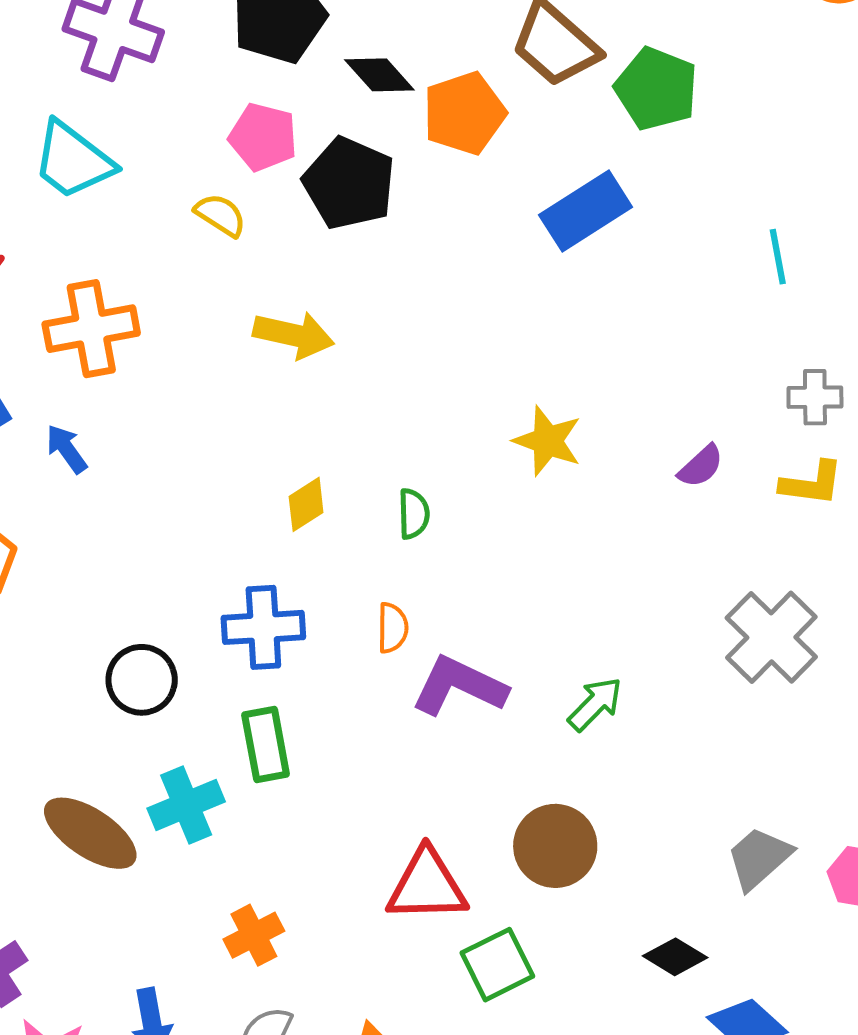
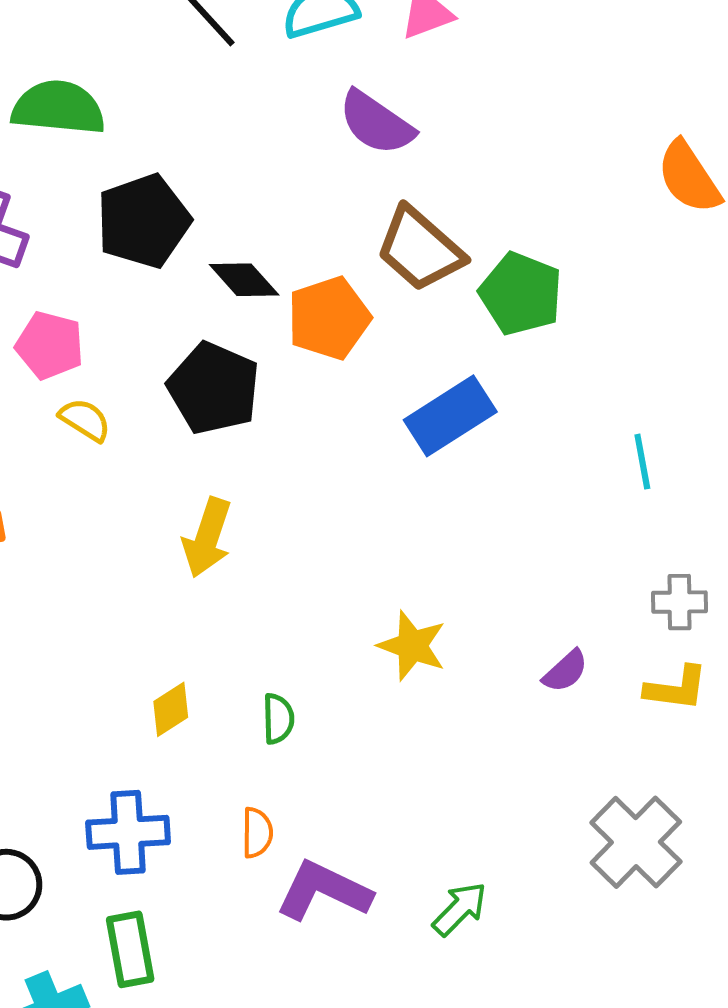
pink pentagon: (263, 137) -> (50, 345), moved
yellow arrow: (294, 335) -> (207, 538), moved, turned 96

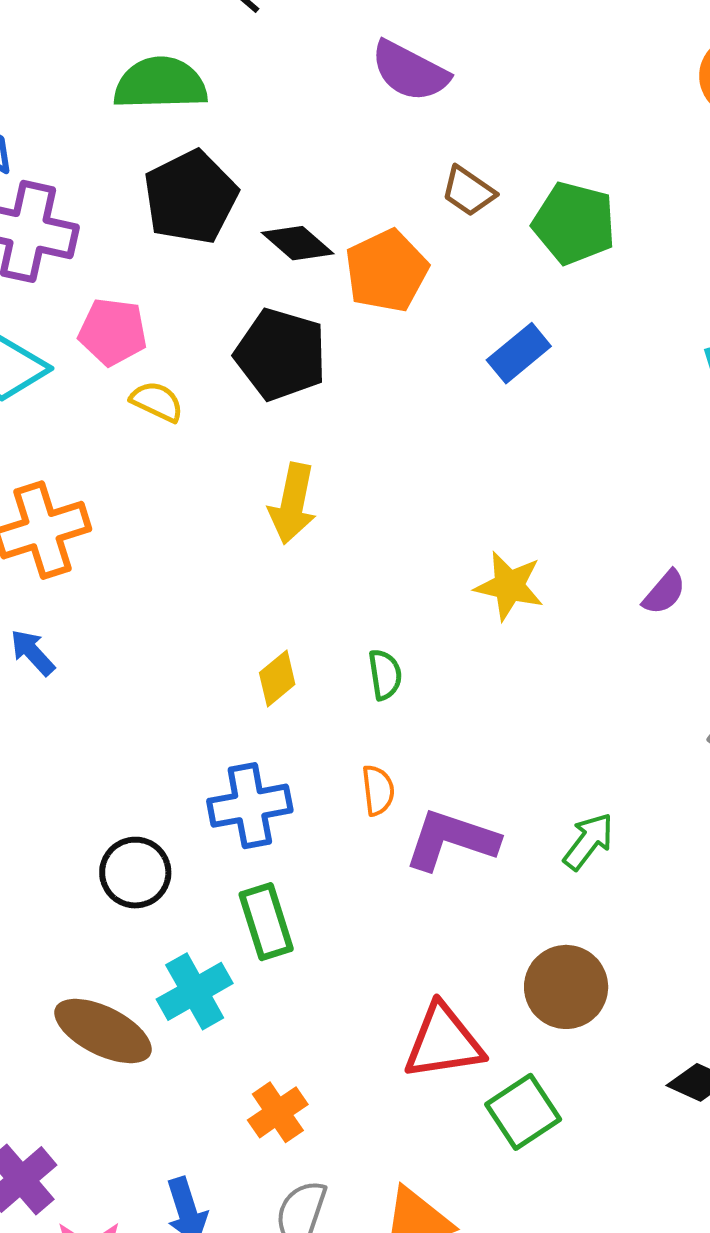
green semicircle: (58, 108) -> (160, 84), moved
brown trapezoid: (420, 249) -> (468, 191), size x0.6
blue rectangle: (450, 416) -> (519, 353), size x0.7

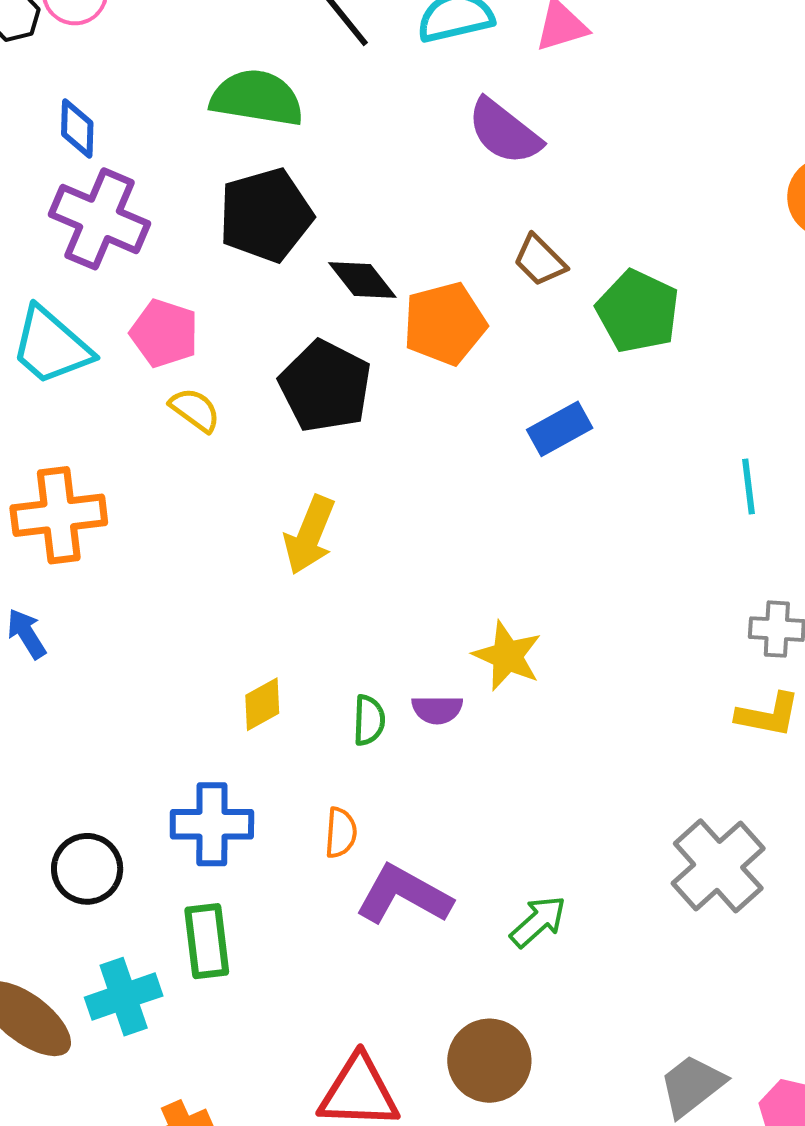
purple semicircle: (664, 592) -> (437, 710), moved, turned 39

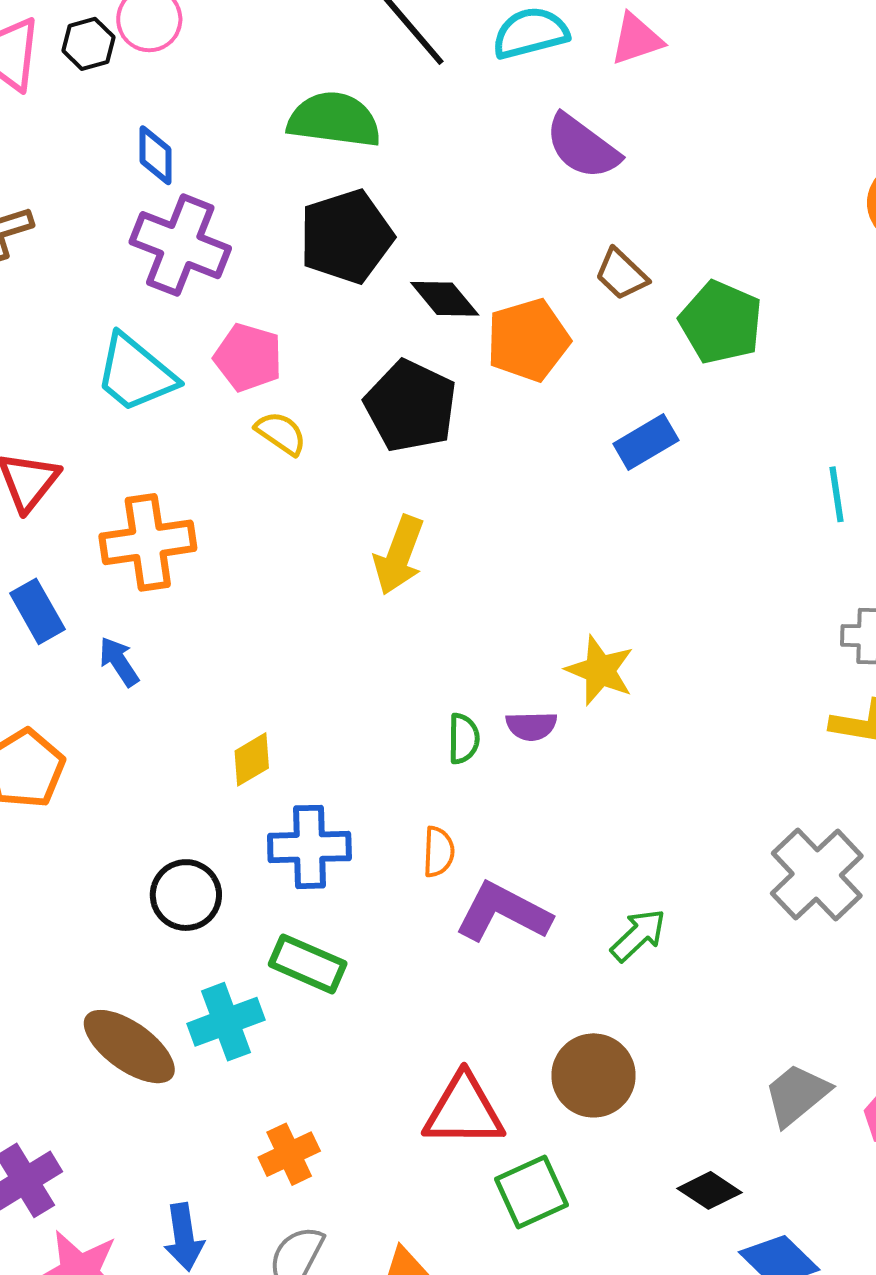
yellow diamond: (262, 704) -> (252, 759), moved
green rectangle: (207, 941) -> (308, 964), turned -58

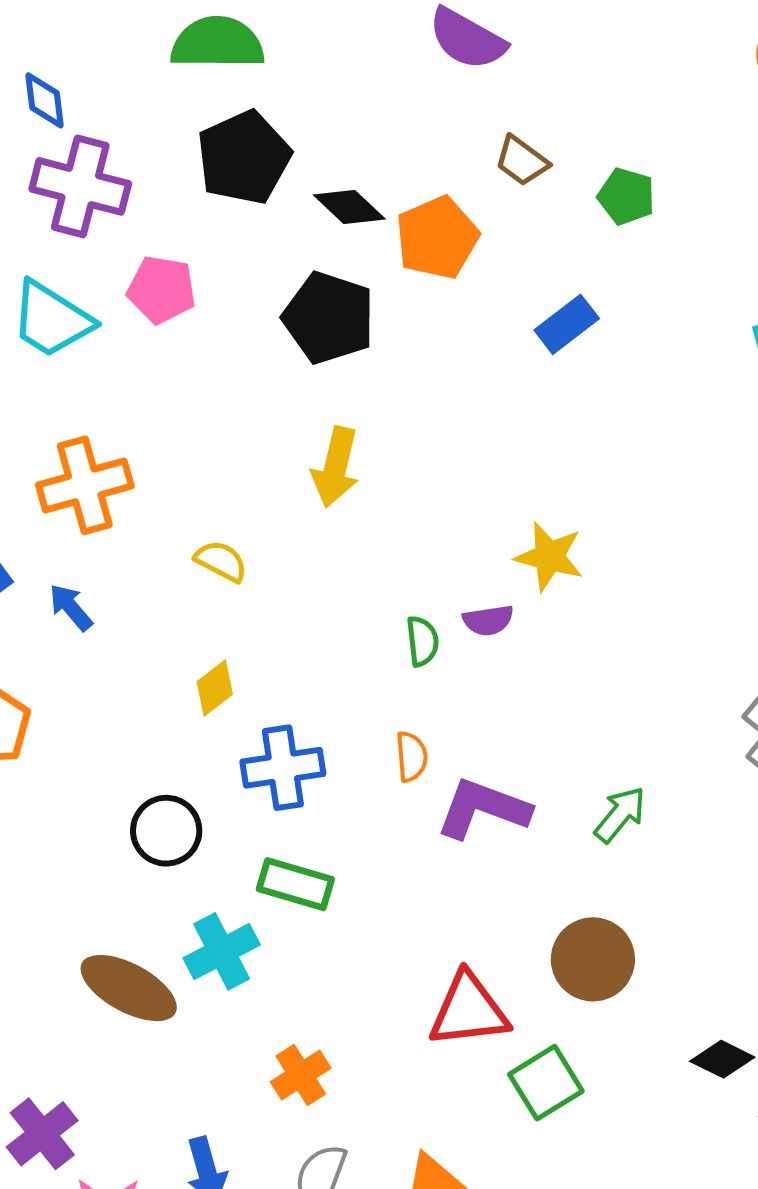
green pentagon: (721, 322) -> (626, 196), size x0.7
yellow semicircle: (281, 433) -> (221, 561), moved

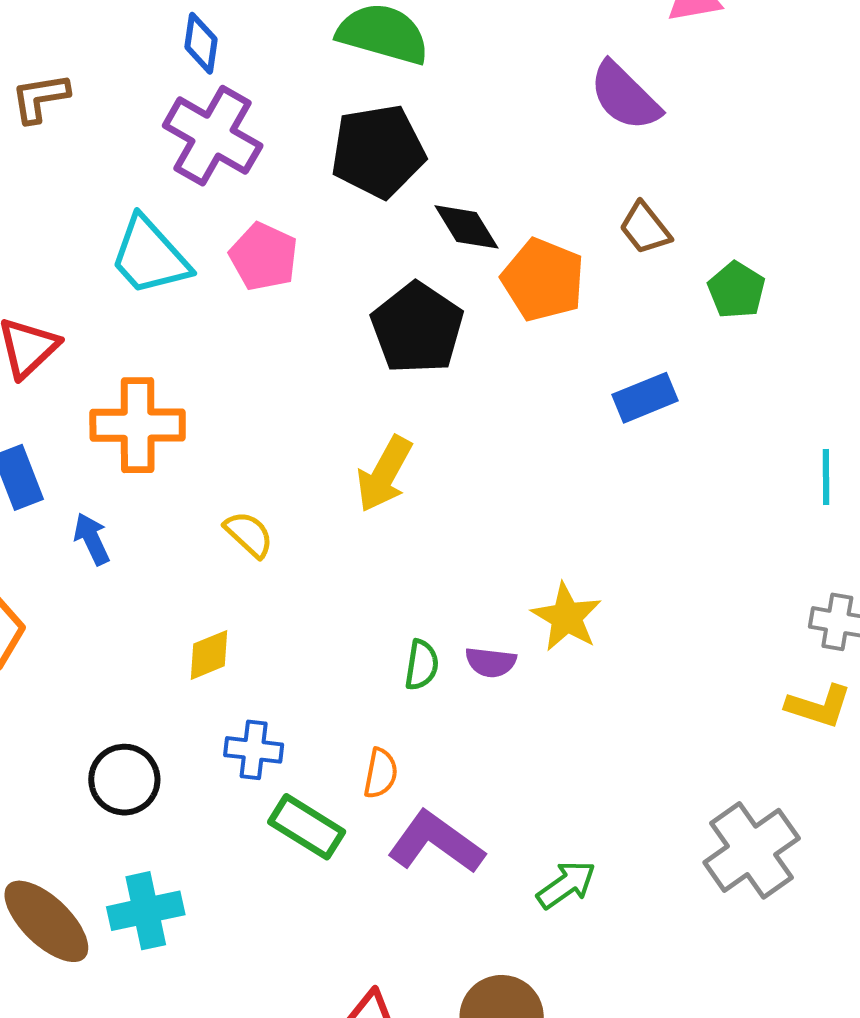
orange pentagon: (437, 238) -> (543, 280), turned 30
blue cross: (283, 768) -> (254, 750), size x0.7
green rectangle: (295, 884) -> (307, 827), moved

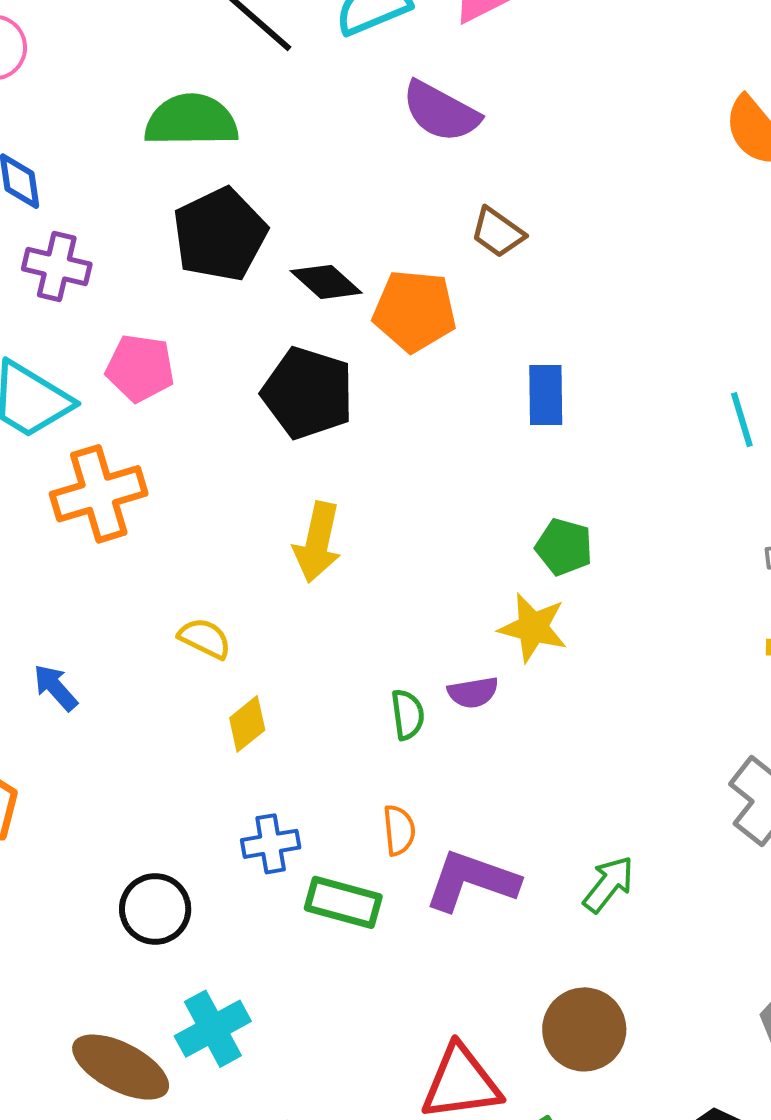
purple cross: (213, 136) -> (57, 266), size x0.7
green pentagon: (736, 290) -> (564, 547), moved
blue rectangle: (645, 398) -> (546, 395), turned -52
orange cross: (138, 425) -> (99, 494), moved
yellow diamond: (209, 655) -> (247, 724), moved

